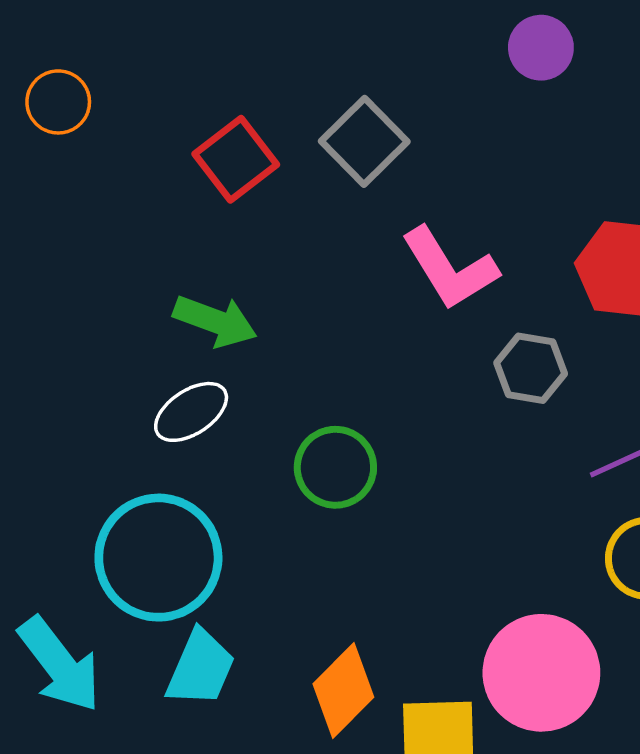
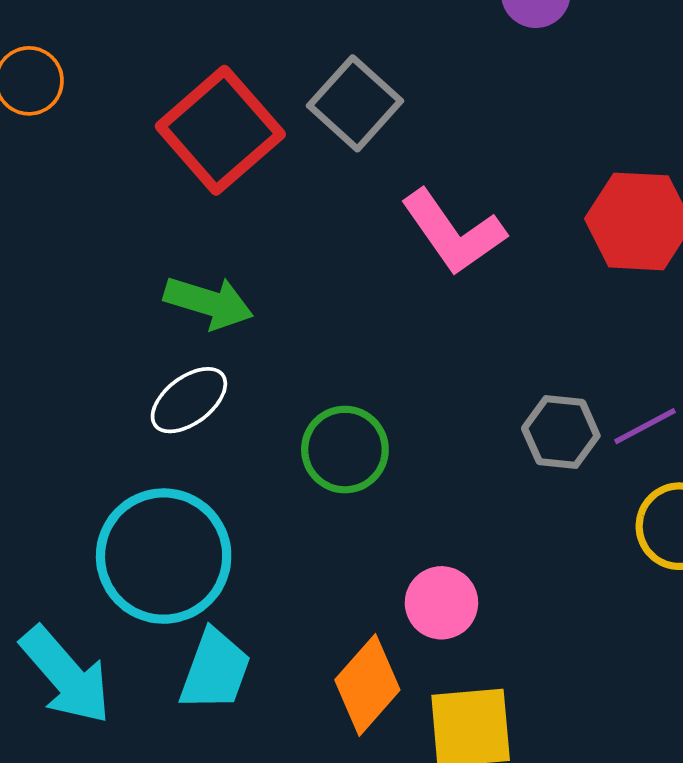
red square: (236, 159) -> (220, 130), size x1.4
gray hexagon: (531, 368) -> (561, 432), moved
pink circle: (541, 673) -> (441, 603), moved, size x0.6

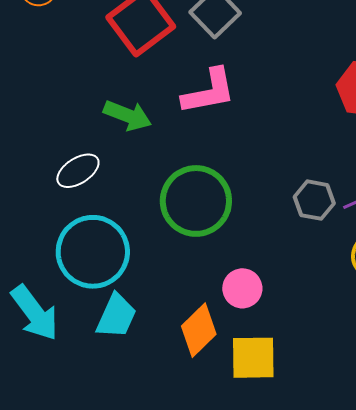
pink L-shape: (453, 232) -> (209, 92), moved, turned -70
white ellipse: (189, 400) -> (78, 171), moved
green circle: (345, 450) -> (196, 201), size x1.5

